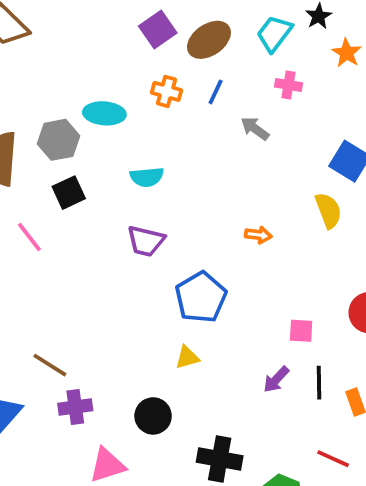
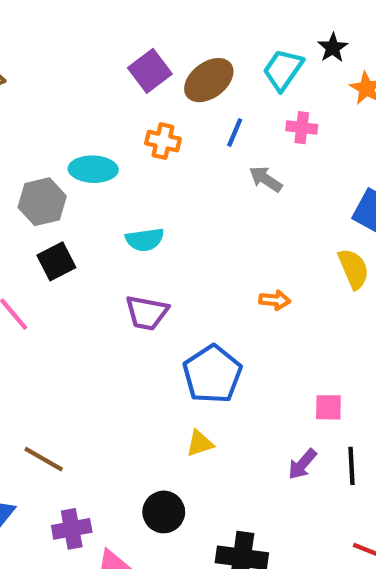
blue line: (216, 92) -> (235, 132), moved
purple cross: (75, 407) -> (72, 529), moved

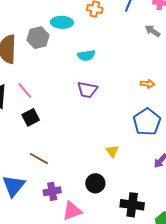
gray arrow: (266, 179) -> (153, 31), moved
black square: (56, 261) -> (31, 117), moved
blue pentagon: (212, 374) -> (147, 122), moved
yellow triangle: (200, 443) -> (112, 151), turned -48

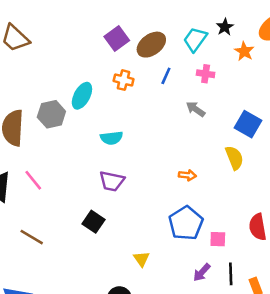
cyan ellipse: (62, 22) -> (82, 96), turned -65
black square: (31, 117) -> (93, 222), moved, turned -30
brown line: (39, 159) -> (32, 237), moved

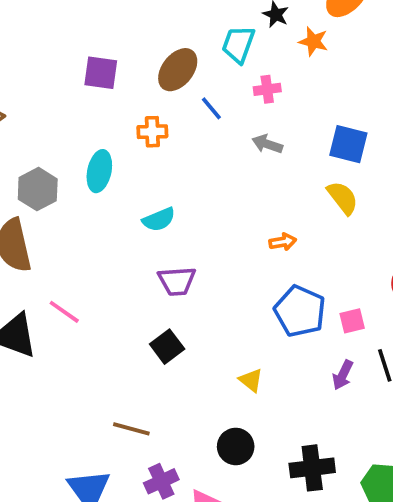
purple square: (117, 38) -> (101, 73), moved, turned -30
blue line: (166, 76) -> (211, 108), turned -48
gray hexagon: (51, 114) -> (38, 189), moved
black square: (93, 222) -> (167, 347), turned 35
brown line: (32, 237) -> (131, 429), moved

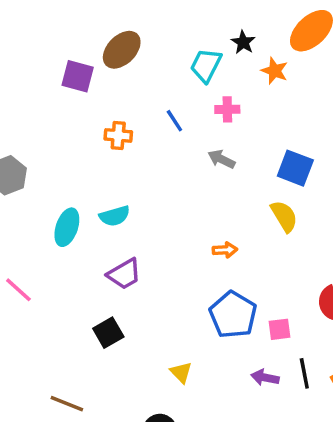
brown ellipse: (178, 70) -> (122, 50), moved
cyan ellipse: (99, 171) -> (67, 227), moved
purple trapezoid: (177, 281) -> (124, 274), turned -33
purple arrow: (343, 375) -> (265, 378), turned 68

